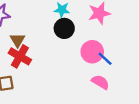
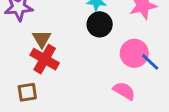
pink semicircle: (100, 82) -> (124, 91), moved

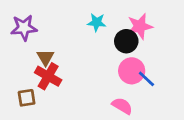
black circle: (100, 24) -> (126, 41), moved
brown square: (27, 92) -> (27, 98), moved

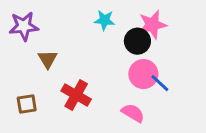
red cross: (48, 76) -> (76, 95), moved

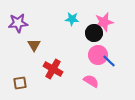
brown square: (27, 104) -> (20, 83), moved

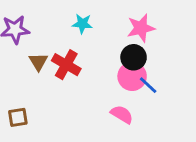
cyan star: (72, 19) -> (82, 24), moved
black circle: (94, 33) -> (134, 57), moved
red cross: (53, 69) -> (66, 65), moved

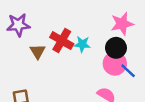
cyan star: (82, 24) -> (82, 44), moved
red cross: (66, 65) -> (62, 41), moved

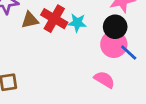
brown triangle: (38, 51) -> (30, 20), moved, turned 49

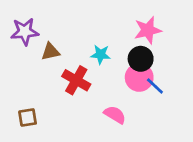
red cross: (54, 19) -> (76, 80), moved
pink semicircle: (104, 80) -> (115, 115), moved

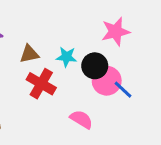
brown triangle: (50, 52) -> (29, 54), moved
black circle: (141, 59) -> (95, 66), moved

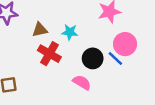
black circle: (95, 66) -> (93, 58), moved
pink circle: (107, 81) -> (125, 44), moved

